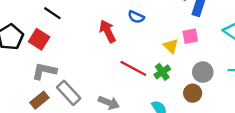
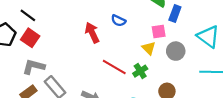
black line: (52, 13) -> (28, 15), moved
pink square: (190, 36) -> (159, 31), moved
gray circle: (203, 72) -> (176, 51), moved

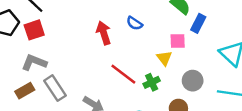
red square: (30, 38) -> (34, 30), turned 30
gray circle: (176, 51) -> (193, 81), moved

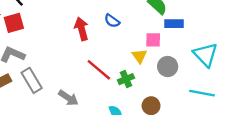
blue rectangle: (198, 23) -> (174, 24), turned 60
gray circle: (193, 81) -> (168, 67), moved

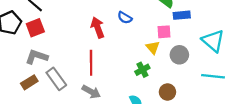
red line: (99, 70) -> (91, 63), moved, turned 55

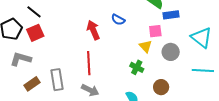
gray L-shape: (37, 57) -> (21, 59), moved
green cross: (142, 70) -> (137, 67), turned -32
gray rectangle: (56, 79) -> (57, 80), turned 30

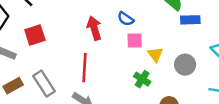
pink square: (155, 31) -> (135, 40), moved
red square: (35, 33) -> (35, 35), moved
gray rectangle: (57, 80) -> (44, 84), turned -30

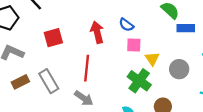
red square: (35, 35) -> (53, 38), moved
green cross: (142, 79) -> (139, 81), size x1.5

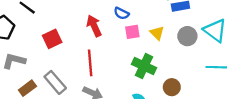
yellow triangle: (152, 59) -> (157, 33), moved
gray circle: (179, 69) -> (187, 36), moved

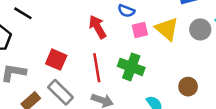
yellow triangle: (157, 33) -> (167, 29), size x1.5
red square: (52, 39) -> (56, 60), moved, turned -36
green cross: (144, 66) -> (131, 67), moved

